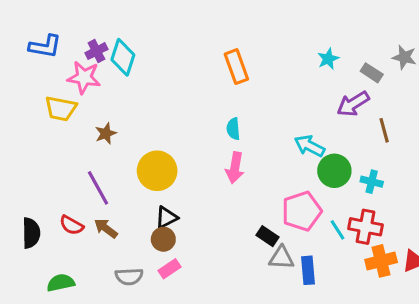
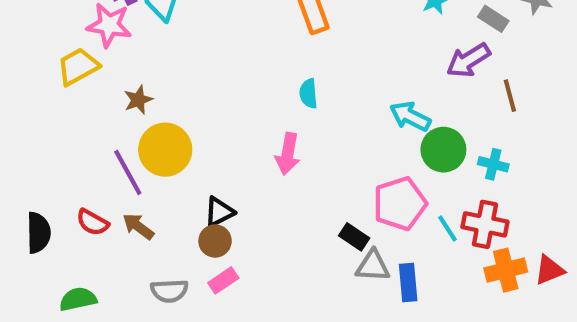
yellow trapezoid: (61, 109) -> (78, 67), turned 140
pink arrow: (235, 168) -> (288, 154), moved
yellow circle: (157, 171) -> (165, 150), moved

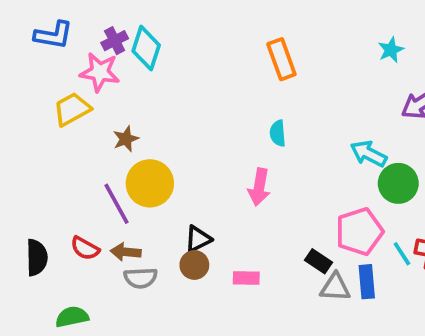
brown arrow: (138, 226) -> (126, 252), turned -32
pink rectangle: (223, 280) -> (246, 278), moved, turned 35
blue rectangle: (408, 283) -> (367, 282), moved
gray semicircle: (169, 291) -> (141, 278), moved

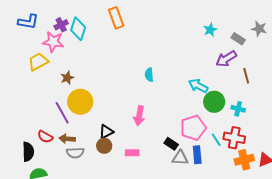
orange rectangle: (281, 59) -> (116, 18), moved
pink arrow: (259, 187) -> (139, 116), moved
black semicircle: (37, 258) -> (28, 152), moved

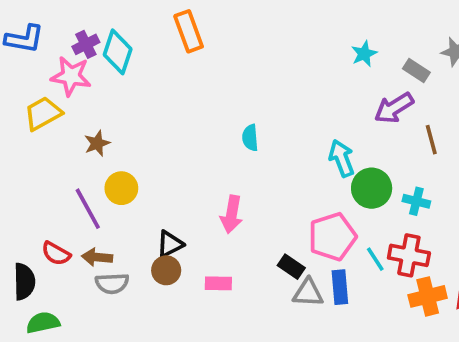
cyan arrow: (198, 86) -> (342, 158), turned 42
yellow circle: (80, 102) -> (121, 188), size x0.7

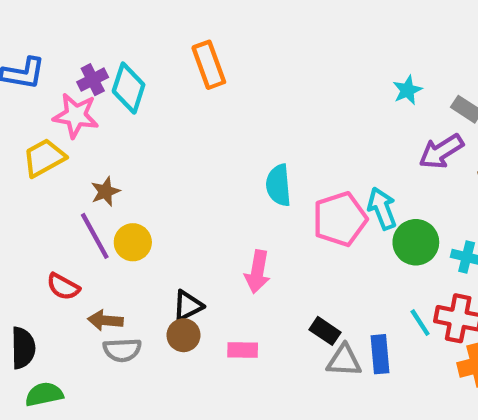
cyan semicircle: (250, 138) -> (279, 185), size x1.4
purple line: (88, 209) -> (95, 236), moved
pink pentagon: (332, 237) -> (340, 219), moved
red semicircle: (56, 254) -> (63, 287), moved

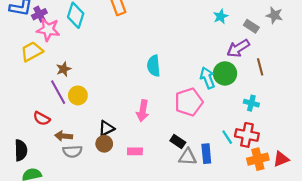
purple cross: (93, 80) -> (39, 14), moved
pink pentagon: (340, 219) -> (189, 102), moved
green circle: (416, 242) -> (225, 73), moved

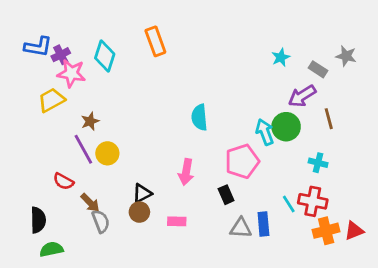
brown arrow: (64, 136) -> (90, 203), turned -140
black rectangle: (178, 142) -> (226, 195), moved, turned 32
gray semicircle: (72, 151) -> (101, 221), turned -108

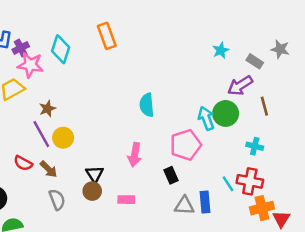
black triangle: (142, 193) -> (95, 174), turned -36
brown arrow: (90, 203) -> (49, 169), moved
red triangle: (354, 231) -> (281, 219), moved, turned -36

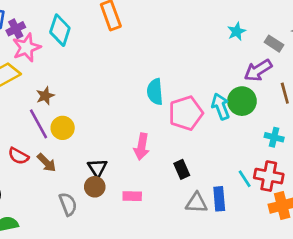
pink star: (30, 65) -> (26, 48), turned -30
pink pentagon: (186, 145) -> (186, 113), moved
gray semicircle: (57, 200) -> (68, 204), moved

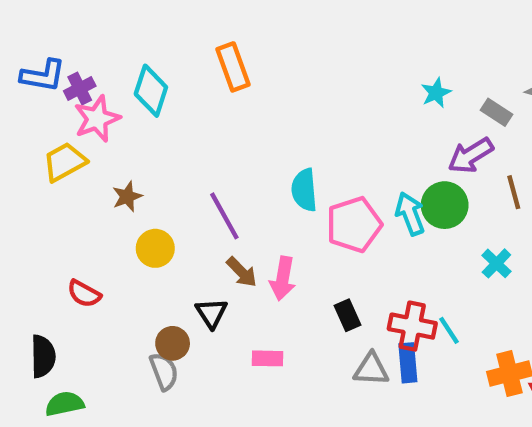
purple line: (39, 124) -> (224, 216), moved
cyan cross: (274, 137) -> (496, 263), turned 30
brown arrow: (47, 163) -> (242, 272), moved
red cross: (269, 176) -> (412, 326), moved
brown circle: (95, 187) -> (173, 343), moved

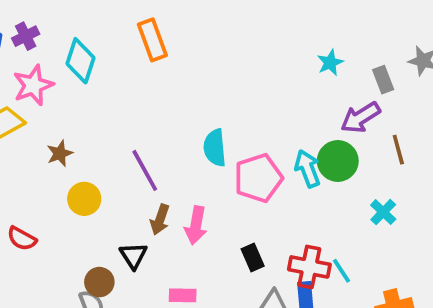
purple cross: (80, 89) -> (26, 36), moved
gray rectangle: (496, 112) -> (383, 80), turned 36
brown arrow: (242, 272) -> (160, 220), turned 64

